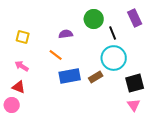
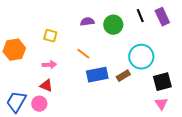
green circle: (94, 19) -> (113, 25), moved
black line: (113, 33) -> (140, 16), moved
purple semicircle: (66, 34) -> (87, 22), moved
pink arrow: (22, 66) -> (49, 65), turned 144

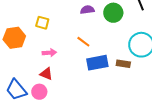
yellow square: (50, 36) -> (42, 23), moved
brown rectangle: (123, 76) -> (123, 64), turned 40
blue trapezoid: (16, 102) -> (16, 90), turned -70

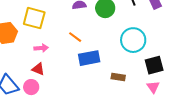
yellow square: (42, 23) -> (34, 18), size x1.6
brown rectangle: (123, 64) -> (118, 77), moved

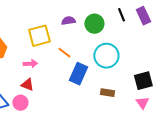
yellow square: (34, 18) -> (39, 36), moved, turned -30
cyan circle: (133, 40) -> (106, 56), moved
blue rectangle: (89, 58) -> (78, 74), turned -55

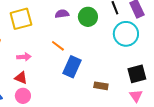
yellow square: (39, 36) -> (21, 19), moved
cyan circle: (106, 56) -> (126, 34), moved
pink circle: (20, 103) -> (23, 96), moved

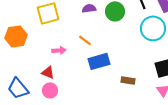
pink arrow: (24, 57) -> (59, 50), moved
blue rectangle: (72, 67) -> (99, 61), turned 50

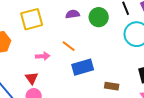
red triangle: (48, 72) -> (32, 78), turned 32

